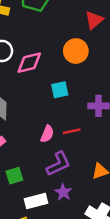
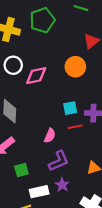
cyan square: (60, 90) -> (70, 108), moved
red line: (72, 131) -> (75, 127), moved

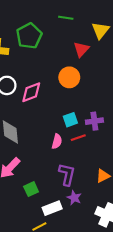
pink semicircle: (50, 136) -> (57, 141), moved
purple L-shape: (59, 161) -> (67, 174), turned -45

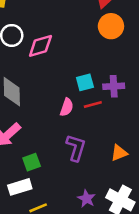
orange circle: (69, 77) -> (111, 26), moved
purple star: (74, 198) -> (86, 199), moved
white rectangle: (52, 208) -> (20, 187), moved

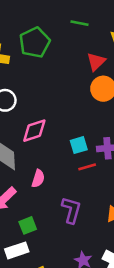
pink diamond: (40, 46) -> (34, 131), moved
pink semicircle: (67, 107) -> (38, 179), moved

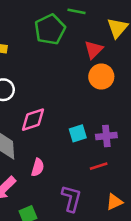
green pentagon: (35, 42) -> (50, 29), moved
red line: (87, 167) -> (99, 166), moved

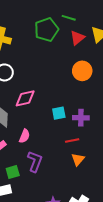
red triangle: (94, 50) -> (77, 38), moved
purple L-shape: (71, 198) -> (35, 161), moved
orange triangle: (114, 202) -> (78, 159), moved, turned -32

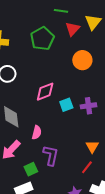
green pentagon: (46, 30) -> (42, 39), moved
pink diamond: (25, 98) -> (45, 92), moved
red line: (72, 141) -> (87, 167), moved, turned -32

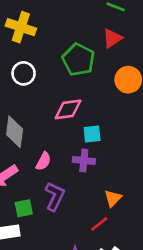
red triangle: (73, 29) -> (112, 38), moved
green pentagon: (42, 39) -> (78, 60), moved, turned -30
purple cross: (89, 106) -> (84, 160), moved

